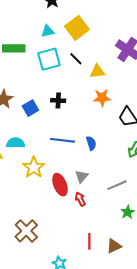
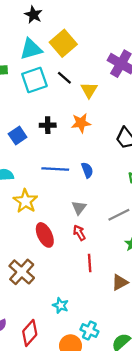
cyan triangle: (48, 31) -> (31, 49), size x1.5
yellow triangle: (97, 71) -> (89, 90), turned -49
orange star: (102, 98) -> (81, 123), moved
red ellipse: (60, 185) -> (45, 235), moved
red line: (89, 241) -> (90, 263), moved

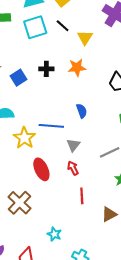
blue line: (55, 169) -> (51, 126), moved

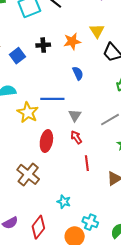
yellow triangle: (85, 38) -> (97, 31), moved
blue semicircle: (82, 111) -> (78, 73), moved
red ellipse: (41, 169) -> (46, 141), turned 40

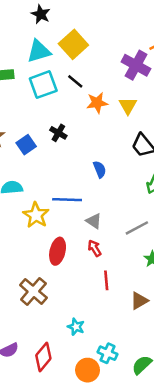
yellow triangle: (97, 31) -> (128, 106), moved
orange star: (72, 41) -> (97, 103), moved
black cross: (43, 45) -> (58, 133), turned 32
gray triangle: (75, 115) -> (94, 221), turned -32

